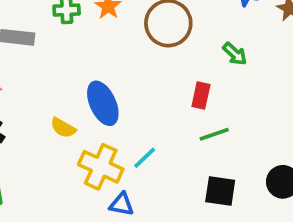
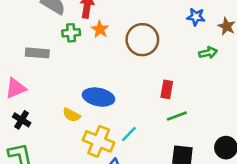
green arrow: (235, 54) -> (208, 53), moved, turned -54
blue ellipse: (103, 103) -> (99, 97), turned -52

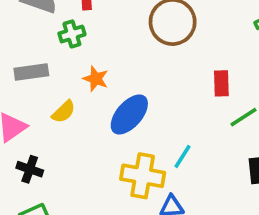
orange star: (100, 29) -> (96, 79), moved
blue ellipse: (99, 97) -> (129, 114), turned -48
yellow semicircle: (71, 115) -> (64, 112), moved, turned -60

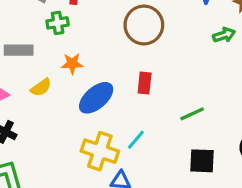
orange star: (96, 79) -> (72, 64), turned -30
red rectangle: (221, 83) -> (145, 83), moved

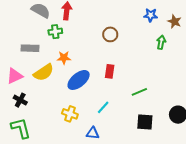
brown circle: (144, 25) -> (110, 34), size x0.6
green arrow: (224, 35) -> (161, 42), turned -64
yellow semicircle: (41, 87) -> (44, 72), size x1.5
yellow cross: (100, 151) -> (70, 114), moved, size x0.7

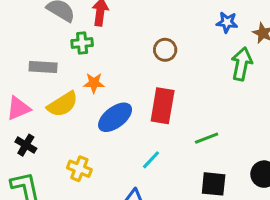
green arrow: (161, 42) -> (242, 64), size x1.5
red rectangle: (110, 71) -> (163, 106), size x1.6
yellow cross: (70, 114) -> (79, 169), moved

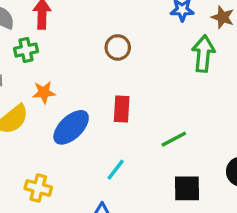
red rectangle: (163, 106) -> (122, 109), size x0.7

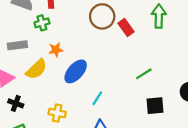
brown circle: (118, 47) -> (102, 16), size x1.5
red rectangle: (122, 109) -> (126, 27), moved, turned -35
cyan line: (116, 170) -> (97, 98), moved

